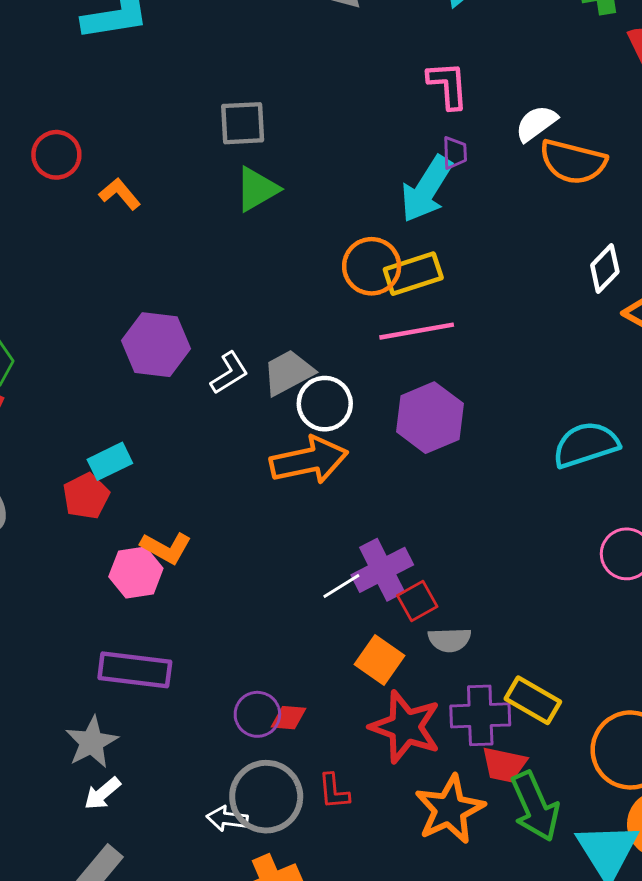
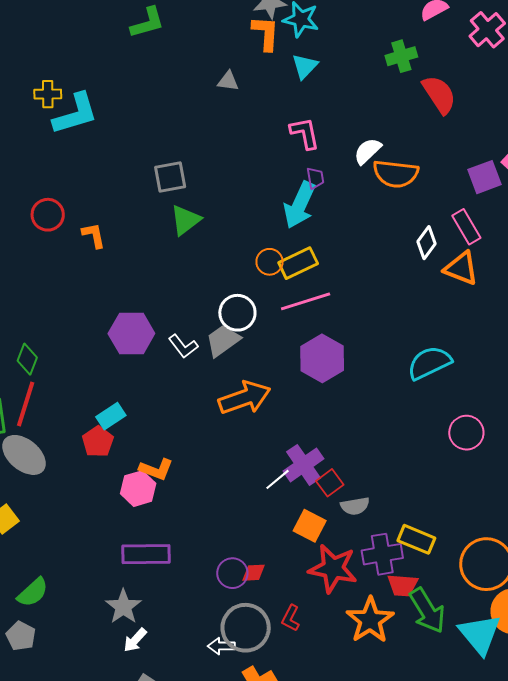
orange L-shape: (120, 194) -> (94, 235), turned 36
orange circle: (372, 266) -> (269, 262), size x0.7
white L-shape: (229, 373) -> (183, 346), turned 92
white circle: (325, 404) -> (237, 313), moved
red L-shape: (334, 791) -> (291, 618), turned 40

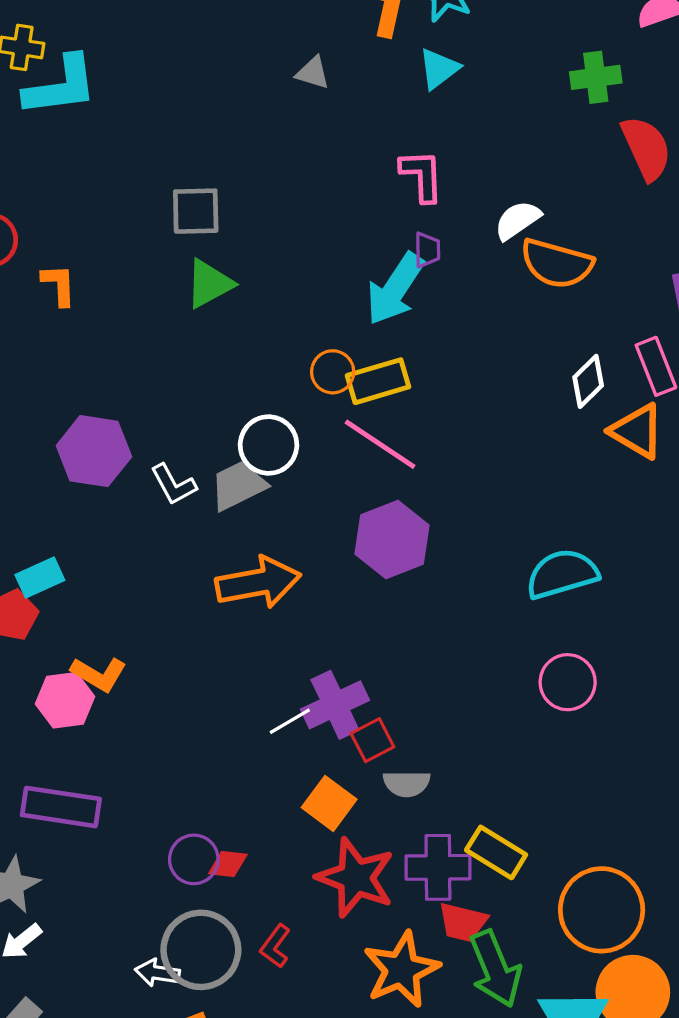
pink line: (306, 301) -> (380, 444), turned 42
pink circle: (466, 433) -> (568, 682), moved

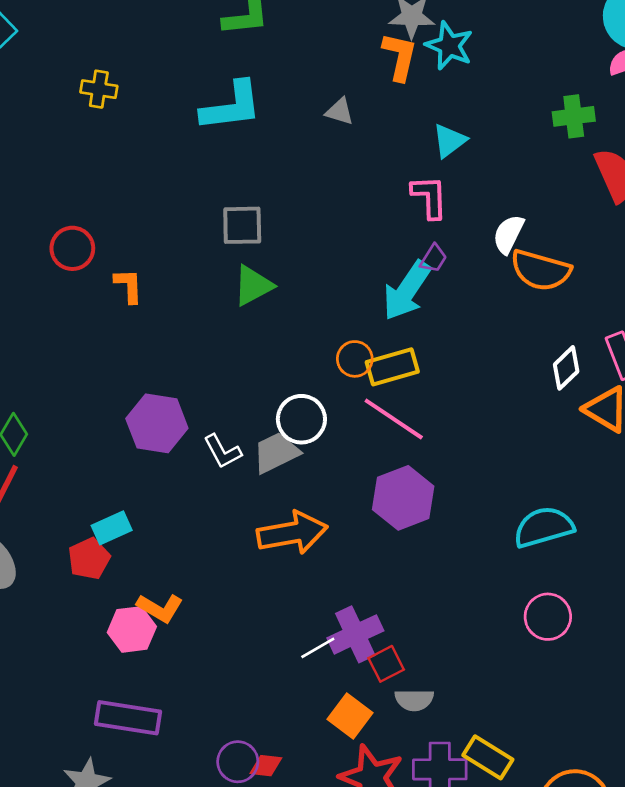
cyan triangle: (439, 69) -> (449, 141), moved
cyan L-shape: (61, 86) -> (231, 106), moved
white semicircle: (518, 220) -> (508, 234), turned -30
purple trapezoid: (427, 250) -> (434, 258), turned 32

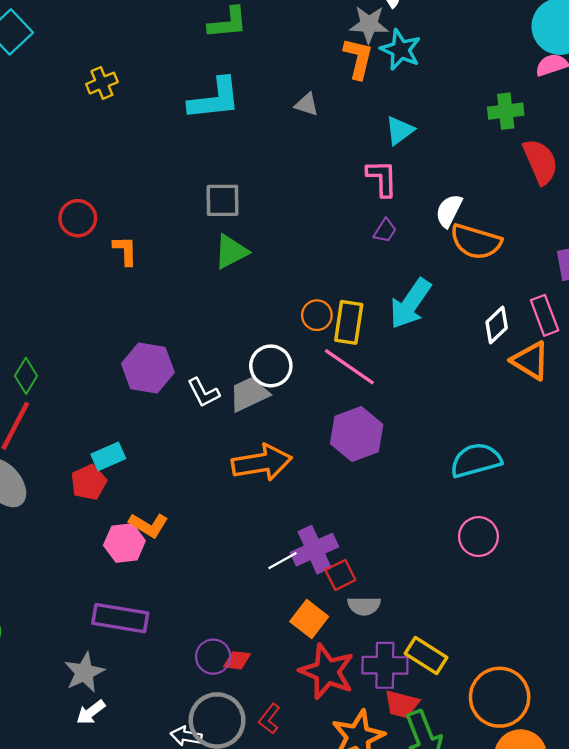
yellow cross: (99, 89) -> (102, 83), turned -32
cyan arrow: (407, 291) -> (410, 304), moved
yellow rectangle: (392, 367) -> (349, 322), turned -66

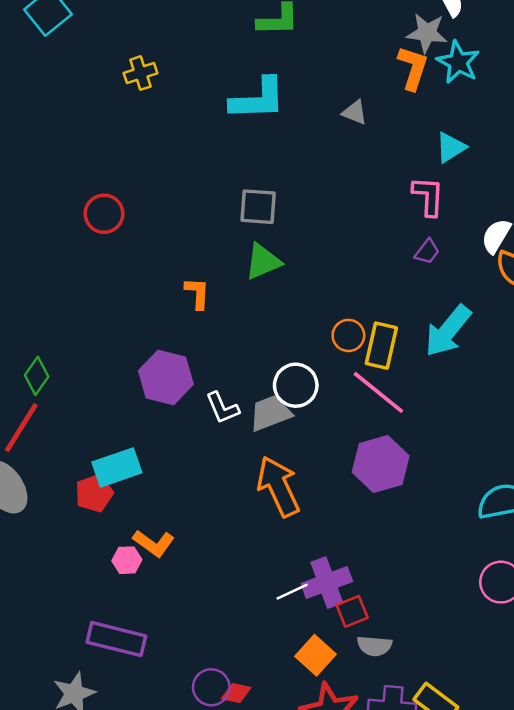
orange L-shape: (125, 251) -> (197, 293), moved
cyan rectangle: (108, 456) -> (117, 467), size x1.4
orange arrow: (262, 463) -> (278, 486), turned -110
pink hexagon: (124, 543) -> (127, 560), size x0.7

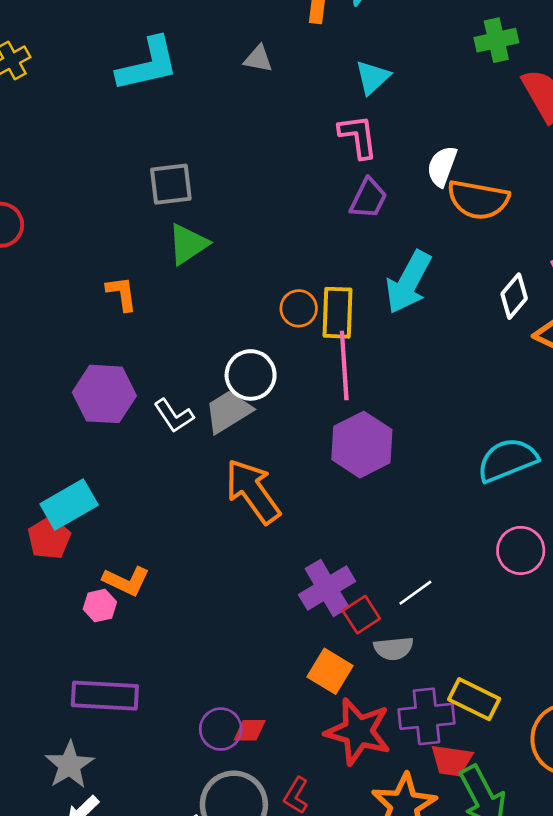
purple trapezoid: (427, 252) -> (368, 198), size x1.4
pink line: (378, 392) -> (344, 365), turned 58
white line: (292, 592) -> (415, 593), moved

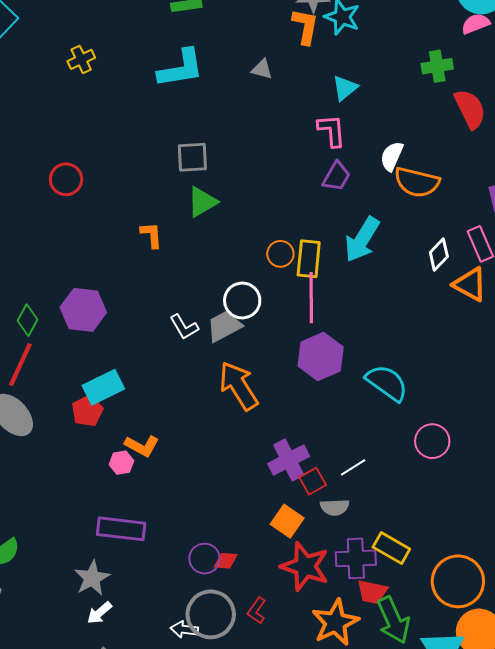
purple hexagon: (104, 394) -> (83, 310), moved
cyan semicircle: (507, 460) -> (387, 383), moved, turned 54

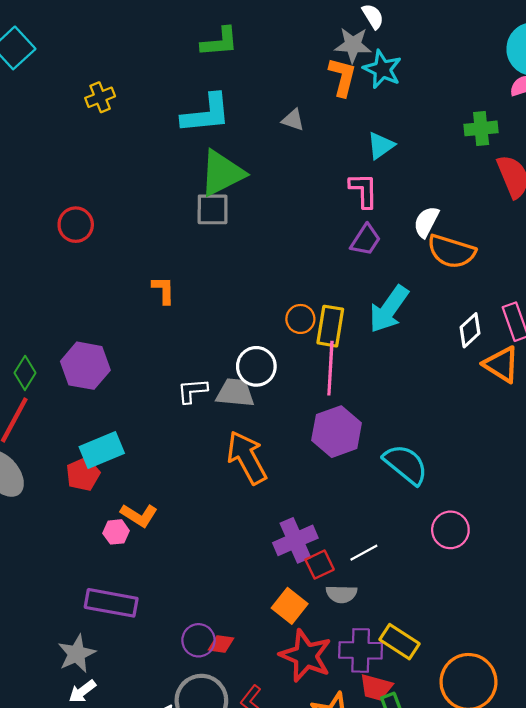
green triangle: (202, 202) -> (222, 173), moved, size x1.4
gray trapezoid: (224, 326) -> (235, 393), turned 30
white L-shape: (184, 327) -> (192, 391), turned 112

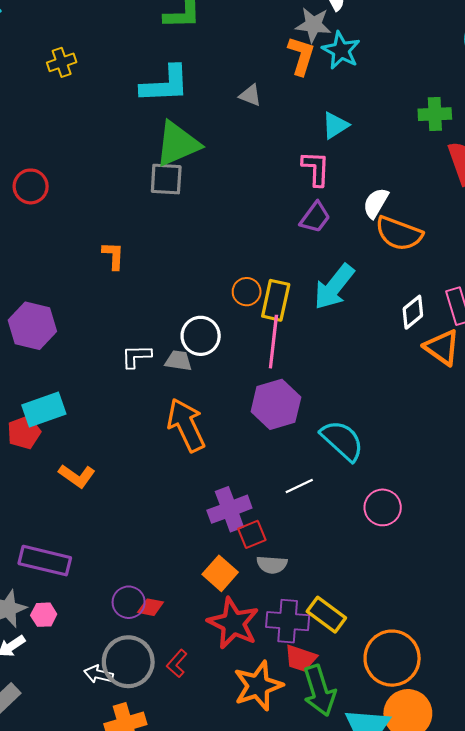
gray trapezoid: (235, 393) -> (178, 361), size x0.7
pink hexagon: (116, 532) -> (44, 615), moved
white line: (364, 553) -> (299, 486), moved

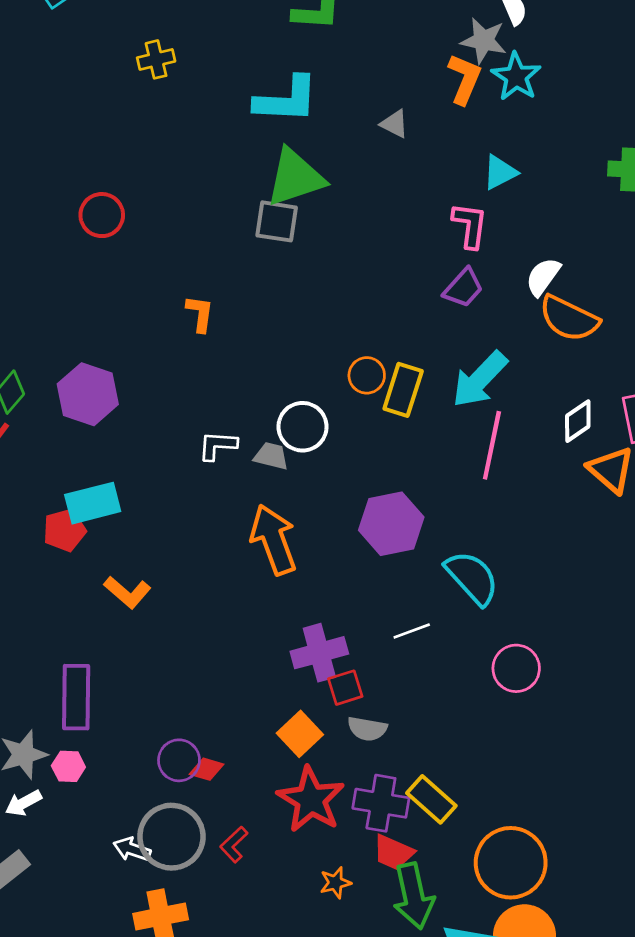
pink line: (273, 342) -> (492, 445), moved
purple rectangle: (45, 561) -> (76, 697), turned 72
orange star: (258, 686) -> (335, 883), size x0.5

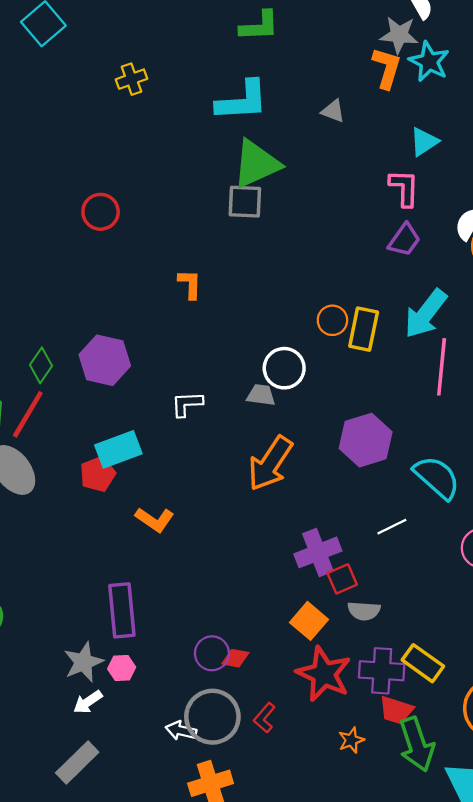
white L-shape: (218, 445) -> (187, 404), moved
orange arrow: (274, 540) -> (270, 463), turned -120

